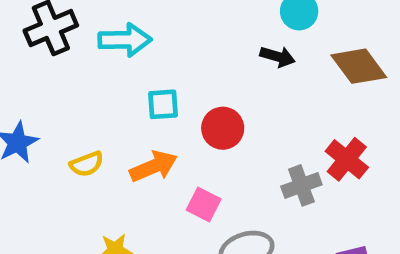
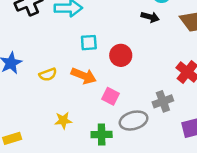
orange arrow: (153, 166) -> (84, 76), turned 45
gray cross: (301, 185) -> (163, 101), moved

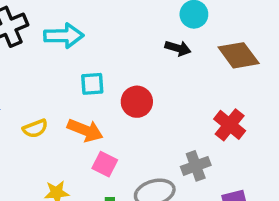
pink square: (111, 96) -> (105, 164), moved

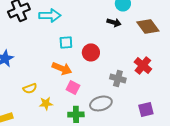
yellow semicircle: (35, 128) -> (30, 88), moved
gray cross: (196, 166) -> (118, 78), moved, turned 35

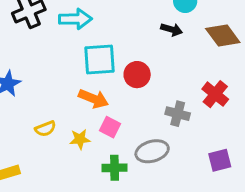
cyan square: (66, 42) -> (99, 60), size x1.6
yellow star: (46, 103) -> (80, 139), moved

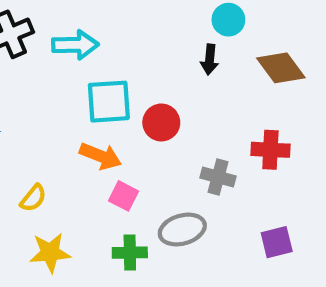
black arrow: (172, 29) -> (210, 60), turned 80
red cross: (215, 94) -> (270, 150), turned -36
yellow semicircle: (45, 129) -> (33, 198), turned -30
yellow star: (80, 139) -> (50, 253), moved, size x1.4

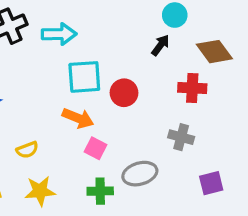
black arrow: (210, 60) -> (160, 45), turned -150
red cross: (270, 150) -> (192, 88), moved
gray cross: (218, 177) -> (181, 137), moved
yellow semicircle: (33, 198) -> (27, 150), turned 30

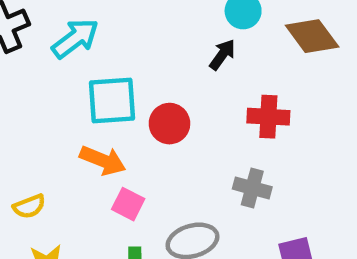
cyan arrow: (59, 34) -> (75, 38), turned -36
brown diamond: (214, 52) -> (312, 36), moved

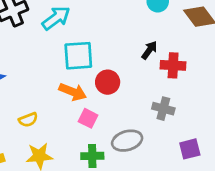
black arrow: (222, 55) -> (149, 50), moved
red circle: (169, 124) -> (108, 82), moved

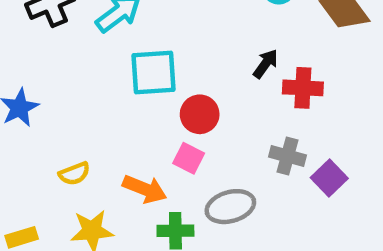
orange arrow: (73, 92) -> (145, 189), moved
pink square: (88, 118) -> (189, 158), moved
purple square: (190, 149) -> (329, 178), moved, turned -30

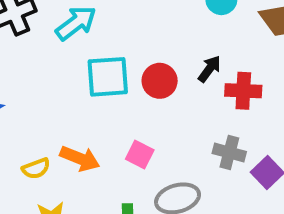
red circle: (200, 114) -> (160, 81), moved
orange arrow: (145, 189) -> (80, 159), moved

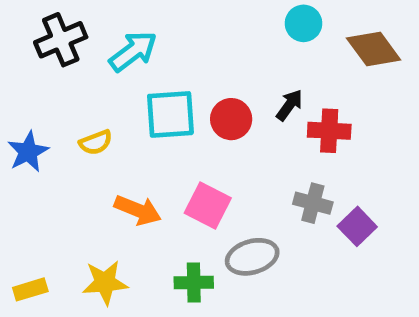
pink square: (140, 155) -> (208, 205), size x1.4
yellow semicircle: (36, 168) -> (96, 142), moved

